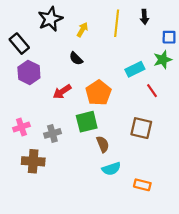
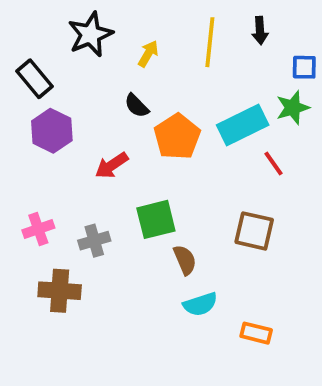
cyan rectangle: (135, 69) -> (243, 125), size x1.4
orange pentagon: (98, 93) -> (177, 137), moved

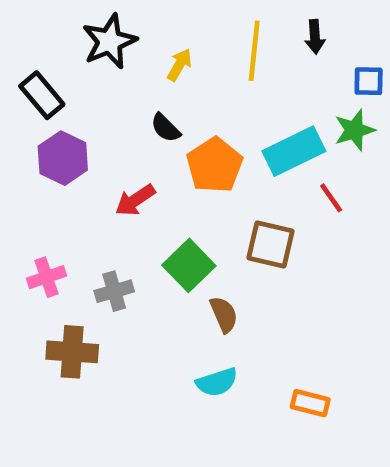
green square: (156, 219) -> (189, 265), turned -30
brown square: (254, 231) -> (271, 244), moved
cyan semicircle: (200, 304) -> (217, 382), moved

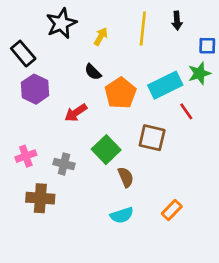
gray cross: (114, 291) -> (64, 164), turned 30
orange rectangle: (310, 403) -> (172, 210), moved, turned -60

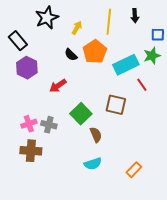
orange pentagon: (120, 93) -> (95, 52), moved
pink cross: (26, 156) -> (29, 124), moved
orange rectangle: (172, 210) -> (134, 170), moved

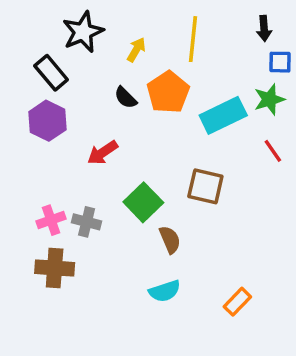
black arrow: (135, 16) -> (264, 28), moved
black rectangle: (18, 41) -> (51, 73), moved
red line: (142, 85) -> (273, 151), moved

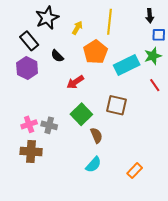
black semicircle: (126, 98) -> (57, 56), moved
red arrow: (102, 153) -> (75, 82), moved
cyan semicircle: (165, 291) -> (93, 165), turned -30

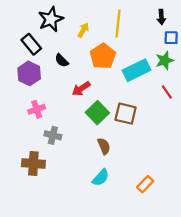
green square: (81, 114) -> (97, 113), moved
pink cross: (29, 124) -> (37, 109), moved

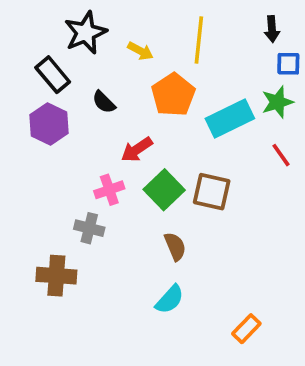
yellow arrow: (83, 30) -> (140, 51), turned 88
pink cross: (37, 109) -> (109, 190), moved
orange rectangle: (145, 184) -> (246, 329), moved

